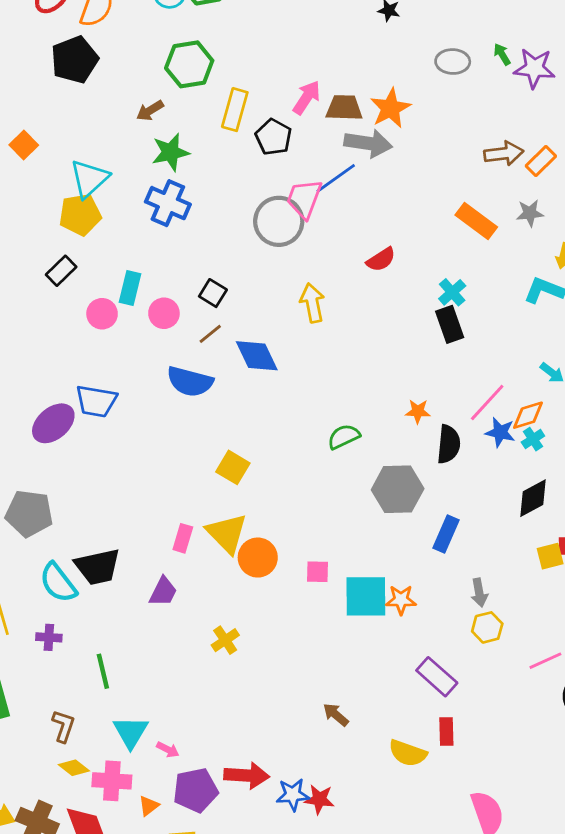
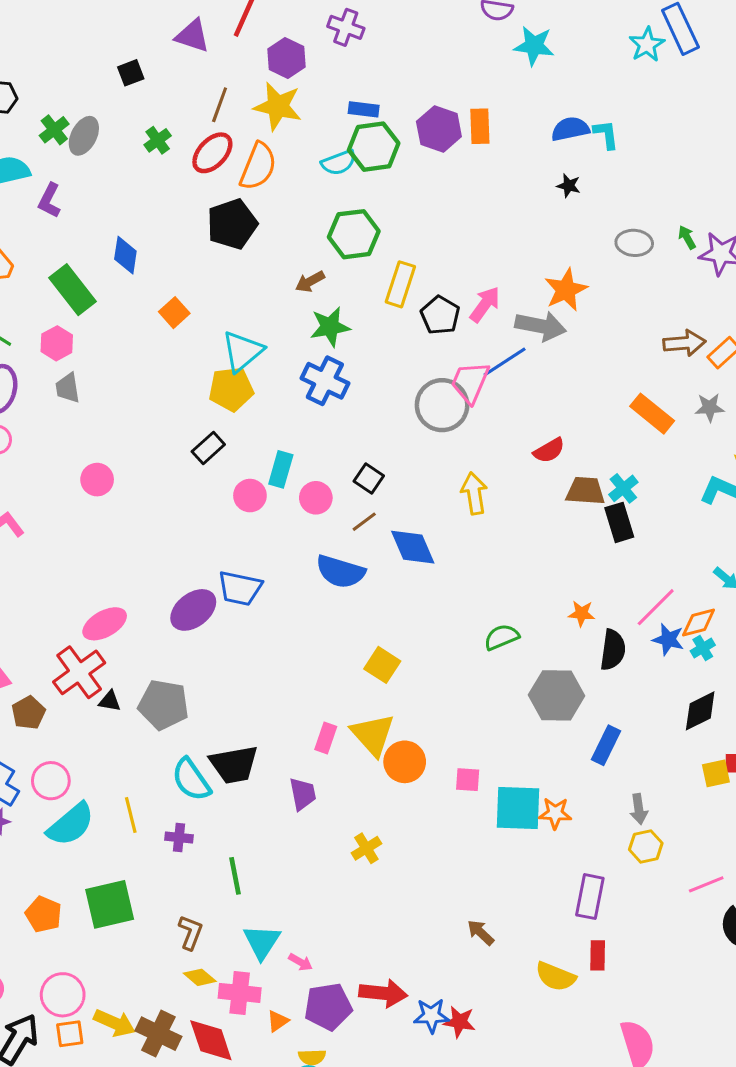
pink arrow: (307, 98) -> (485, 304), moved
brown trapezoid: (344, 108) -> (585, 491), moved
purple trapezoid: (163, 592) -> (303, 794), turned -40
purple rectangle: (437, 677) -> (590, 897), turned 57

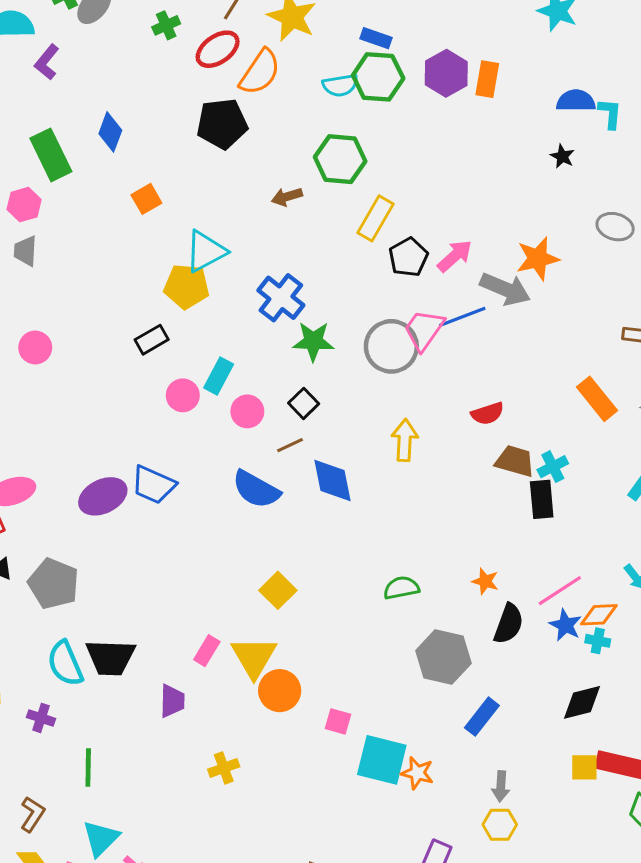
green star: (330, 327) -> (313, 341), moved
cyan cross: (703, 648) -> (598, 641), turned 30

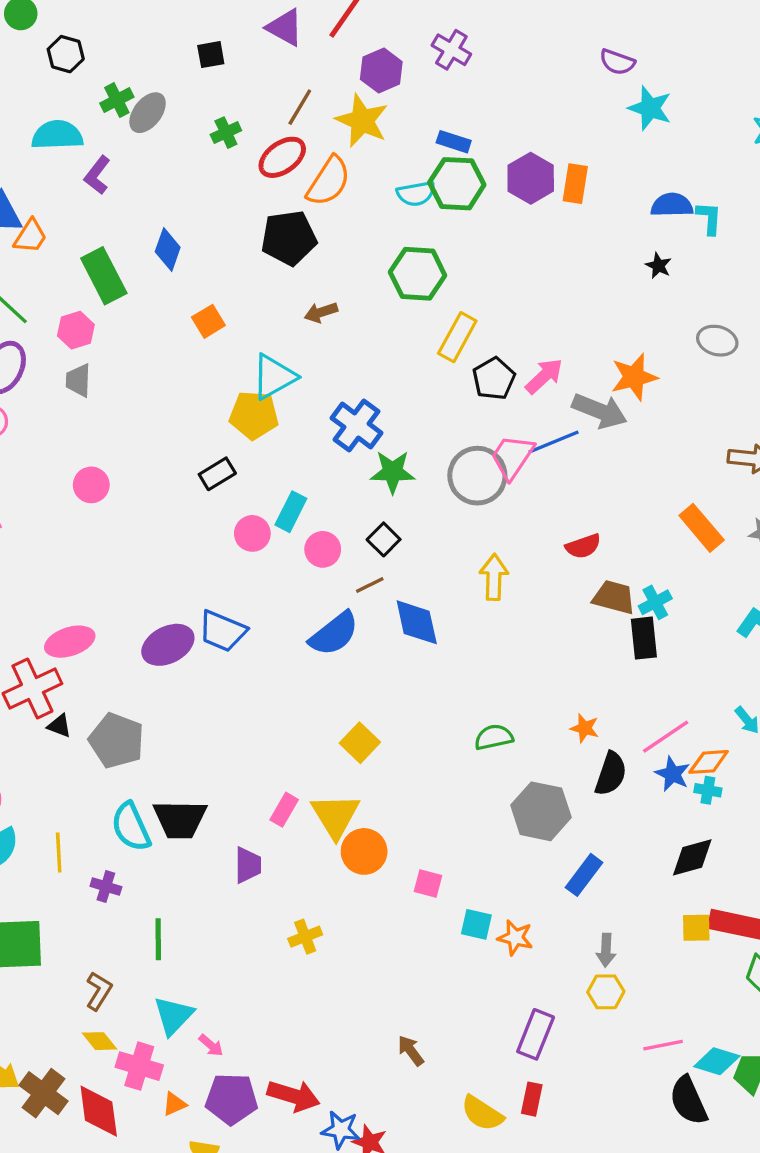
brown arrow: (287, 197) -> (321, 312), moved
blue semicircle: (256, 489) -> (334, 634), turned -66
cyan square: (382, 760) -> (476, 924), size x0.6

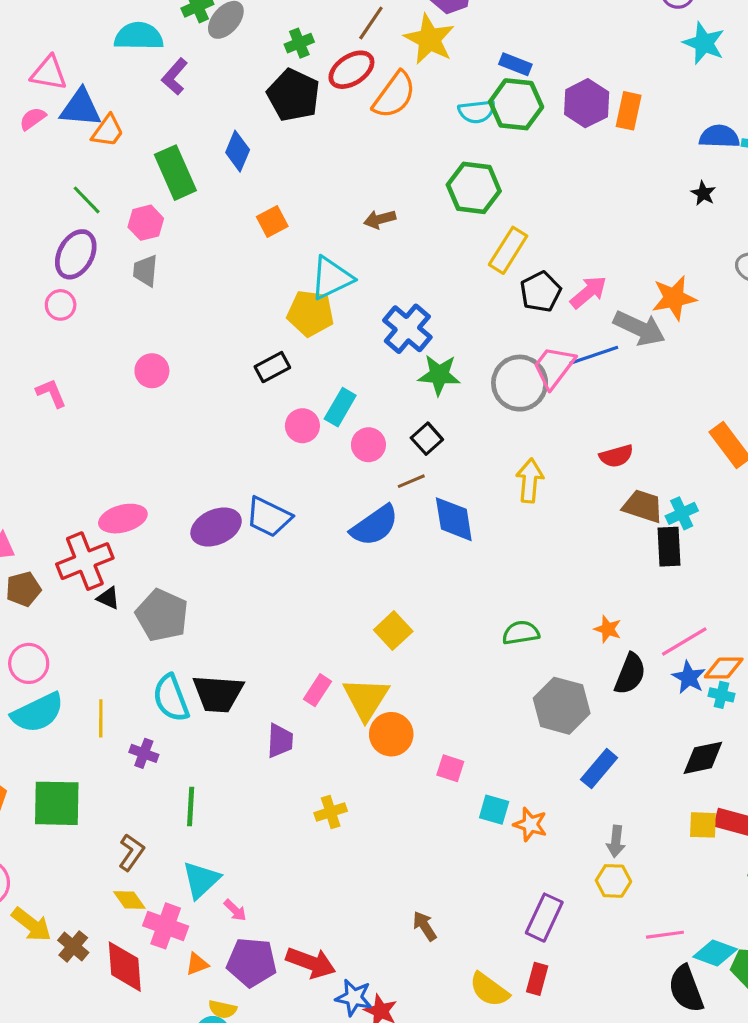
black pentagon: (289, 238) -> (294, 95), moved, turned 30
brown cross: (44, 1093) -> (73, 946), size x0.7

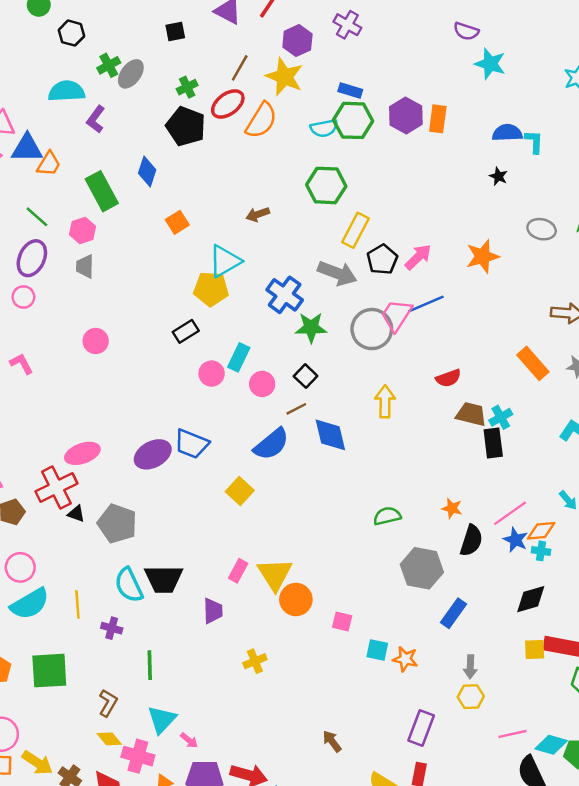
gray arrow: (639, 328) -> (337, 273), moved
yellow square: (393, 631) -> (240, 491), moved

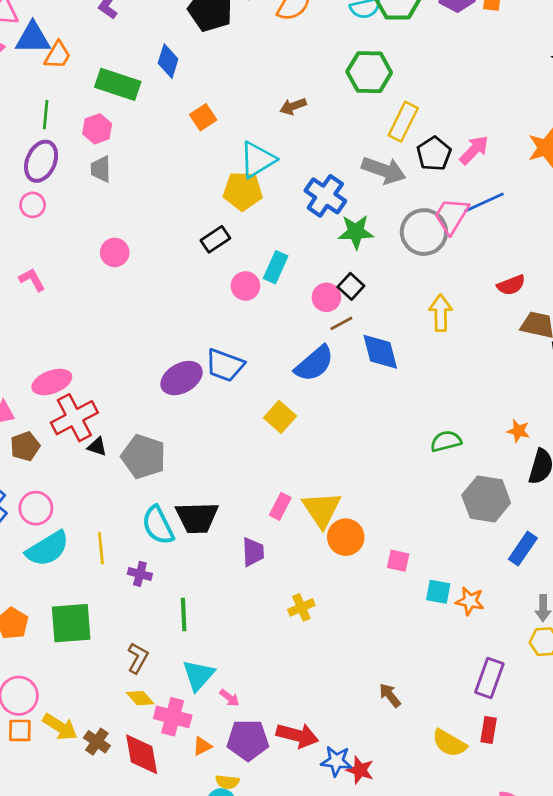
green rectangle: (102, 191) -> (118, 84), turned -42
green line: (37, 217) -> (46, 115), turned 55
pink circle: (262, 384) -> (326, 297), moved
pink ellipse: (82, 453) -> (52, 382), moved

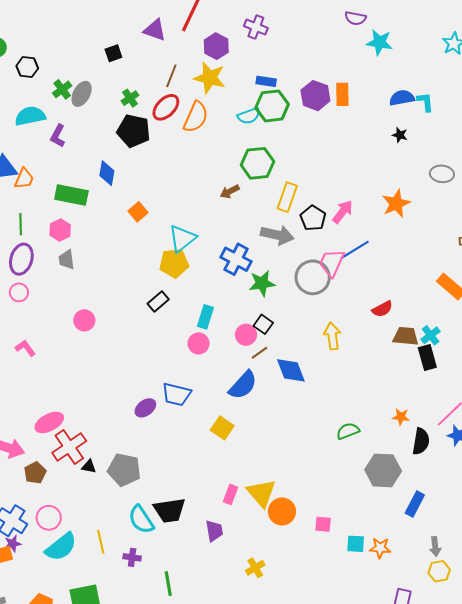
brown arrow: (293, 106) -> (230, 192), moved
pink circle: (245, 286) -> (199, 343), moved
purple ellipse: (182, 378) -> (145, 408), size x0.7

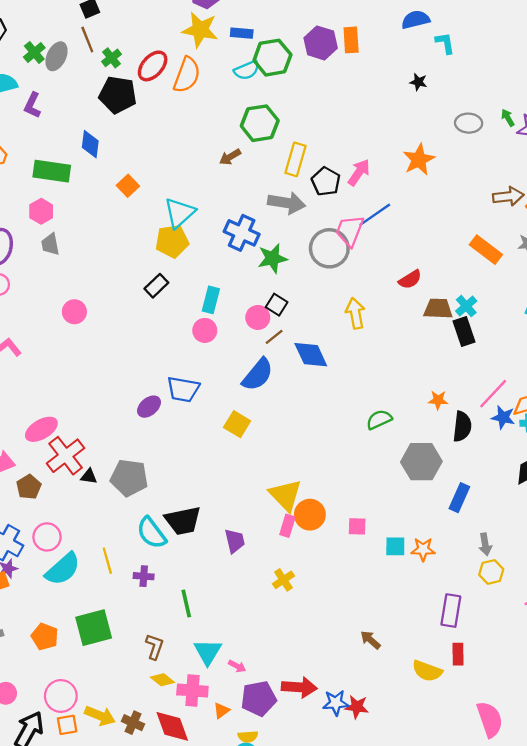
brown line: (171, 76) -> (87, 40), moved, turned -40
blue rectangle: (266, 81) -> (242, 33), moved
blue semicircle: (402, 98) -> (416, 20), moved
pink rectangle: (230, 494) -> (287, 526), moved

